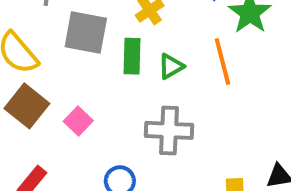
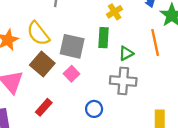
gray square: (86, 32) -> (72, 46), moved
green triangle: (171, 66) -> (126, 53), moved

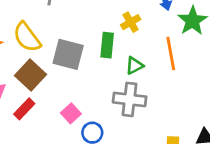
yellow cross: (115, 12) -> (131, 22), moved
pink square: (71, 74) -> (71, 113), moved
red rectangle: (44, 107) -> (24, 109), moved

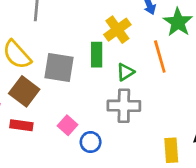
yellow cross: (131, 22) -> (117, 30), size x1.4
red rectangle: (24, 109) -> (21, 125), turned 60

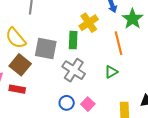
green triangle: (125, 72) -> (111, 72), moved
gray cross: (124, 106) -> (74, 70), moved, turned 30
pink square: (68, 125) -> (88, 104), moved

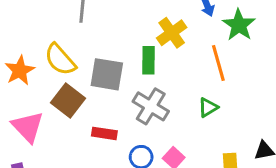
red rectangle: (17, 89) -> (104, 133), moved

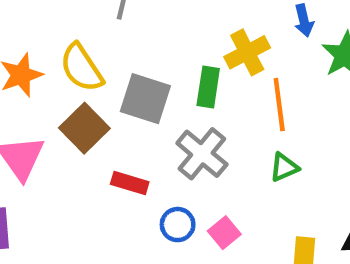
orange line: (218, 63) -> (279, 105), moved

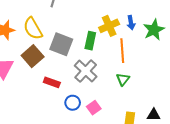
blue arrow: (304, 20) -> (131, 23), moved
green triangle: (284, 167) -> (123, 79), turned -32

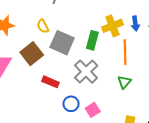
yellow semicircle: (33, 28) -> (43, 26), moved, size x0.6

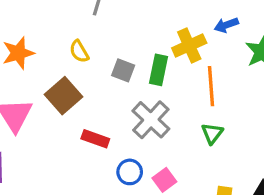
blue arrow: (135, 24) -> (226, 25), moved, turned 80
gray square: (62, 43) -> (123, 70), moved, size x0.6

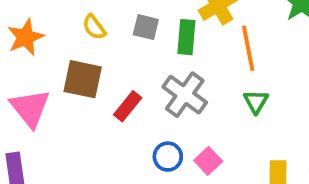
gray square: (123, 70) -> (146, 27), moved
brown square: (64, 96) -> (83, 79), turned -30
red rectangle: (95, 139) -> (128, 106), moved, turned -64

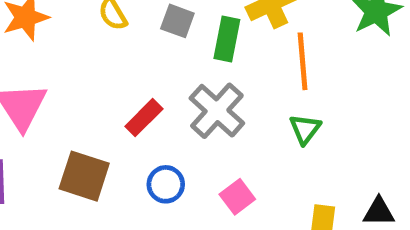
brown square: (83, 79) -> (84, 176), moved
blue circle: (168, 157) -> (166, 184), moved

